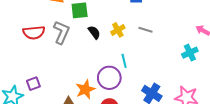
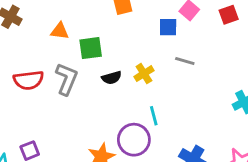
gray line: (146, 30) -> (185, 61), moved
black semicircle: (94, 32) -> (112, 78), turned 112

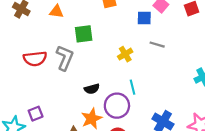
orange triangle: (60, 31) -> (56, 12), moved
black semicircle: (112, 78) -> (92, 89), moved

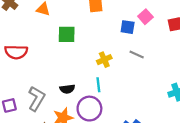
gray L-shape: (65, 58) -> (36, 99), moved
cyan line: (133, 87) -> (98, 85), moved

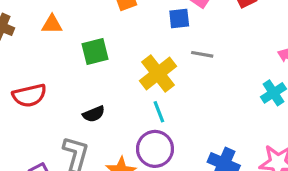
yellow cross: (104, 60) -> (158, 73), size x1.6
black semicircle: (67, 89) -> (94, 114), moved

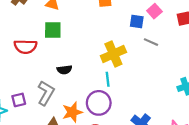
green square: (95, 52) -> (53, 30), moved
gray line: (202, 54) -> (151, 42), moved

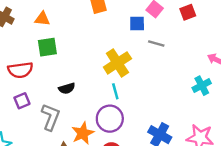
purple square: (19, 100) -> (22, 101), moved

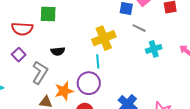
cyan cross: (202, 86) -> (154, 49), moved
purple square: (22, 101) -> (19, 55), turned -32

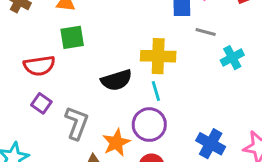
yellow cross: (104, 38) -> (158, 56), turned 35
black semicircle: (58, 51) -> (116, 80), moved, size x1.5

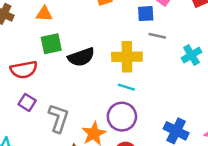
gray line: (206, 32) -> (157, 36), moved
black semicircle: (116, 80) -> (81, 57), moved
cyan line: (156, 91) -> (126, 87), turned -54

